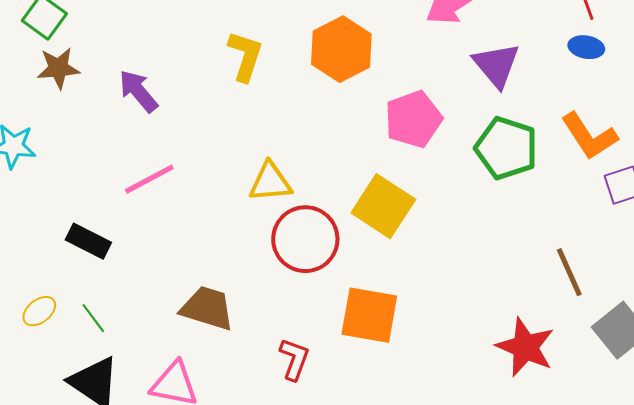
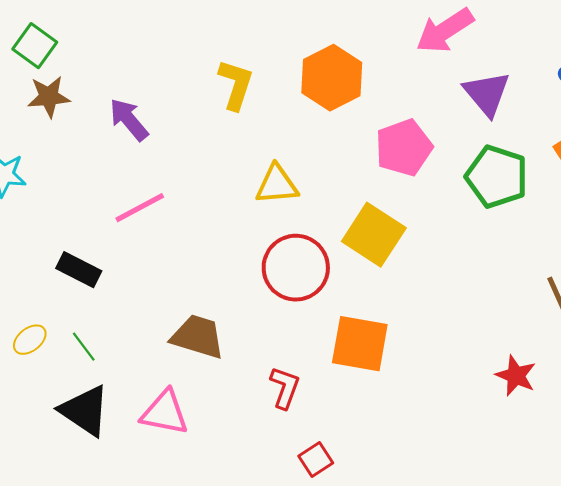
yellow triangle: (270, 182) -> (277, 185), moved
red star: (525, 347) -> (516, 376), size x0.7

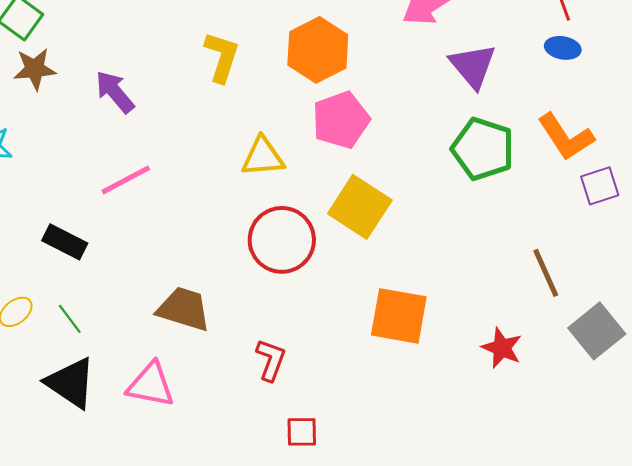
pink pentagon: (404, 148) -> (341, 120), moved
orange square: (360, 344) -> (399, 316), moved
red square: (316, 460) -> (302, 432), turned 32

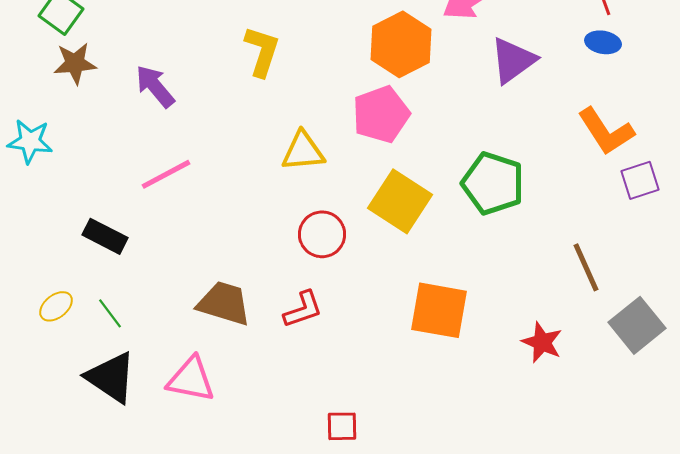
orange hexagon: (318, 50) -> (401, 44), moved
purple triangle: (473, 66) -> (513, 60), turned 34
green pentagon: (483, 149) -> (493, 183), moved
red circle: (282, 240) -> (322, 234), size x0.7
red L-shape: (271, 360) -> (303, 309), moved, turned 51

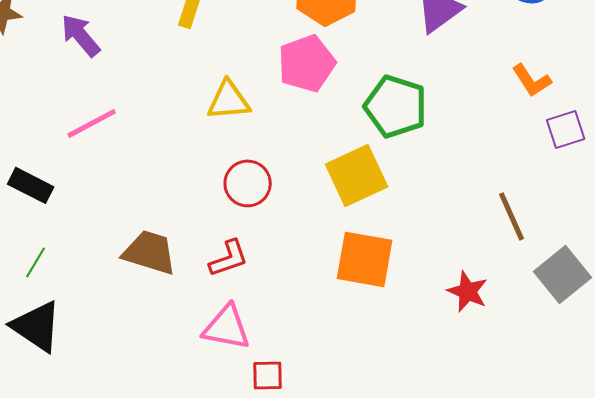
orange L-shape: (606, 131) -> (532, 80), size x0.7
green pentagon: (493, 183) -> (396, 106), moved
yellow square: (400, 201) -> (357, 175), moved, turned 32
green line: (110, 313) -> (36, 262), turned 68
pink triangle: (191, 379) -> (227, 327), moved

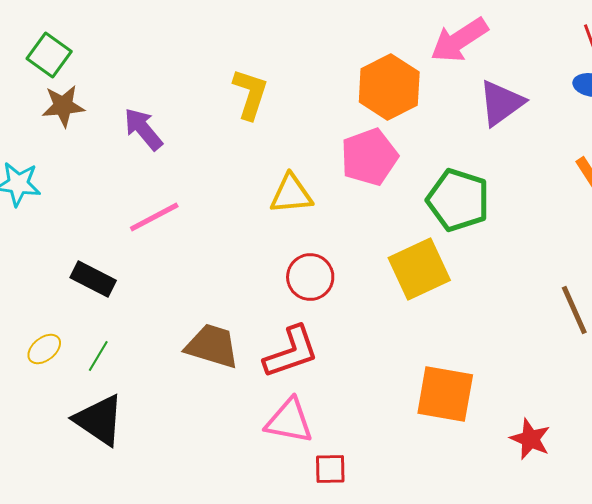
red L-shape: (229, 258) -> (291, 352), size x1.4
orange square: (365, 259) -> (445, 394), moved
red star: (468, 291) -> (530, 439), moved

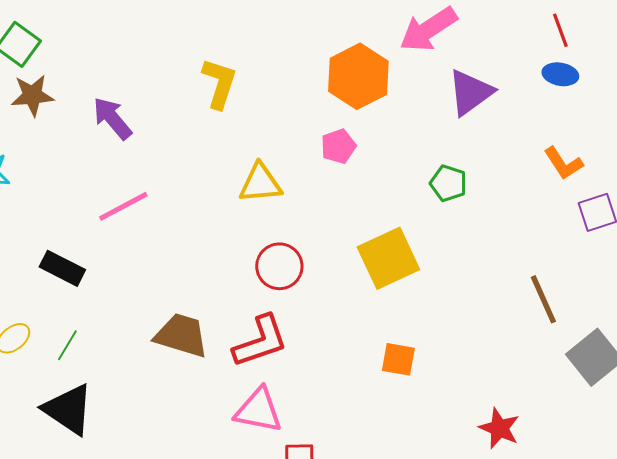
pink pentagon: (369, 157) -> (338, 146), size x0.6
green pentagon: (458, 200) -> (448, 183), moved, size x0.6
orange square: (445, 394) -> (398, 359), moved, size x0.6

